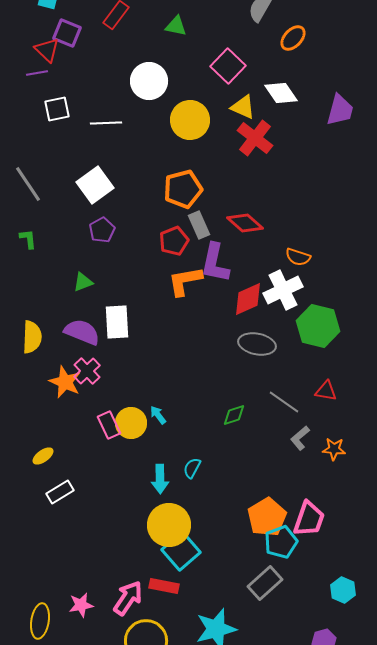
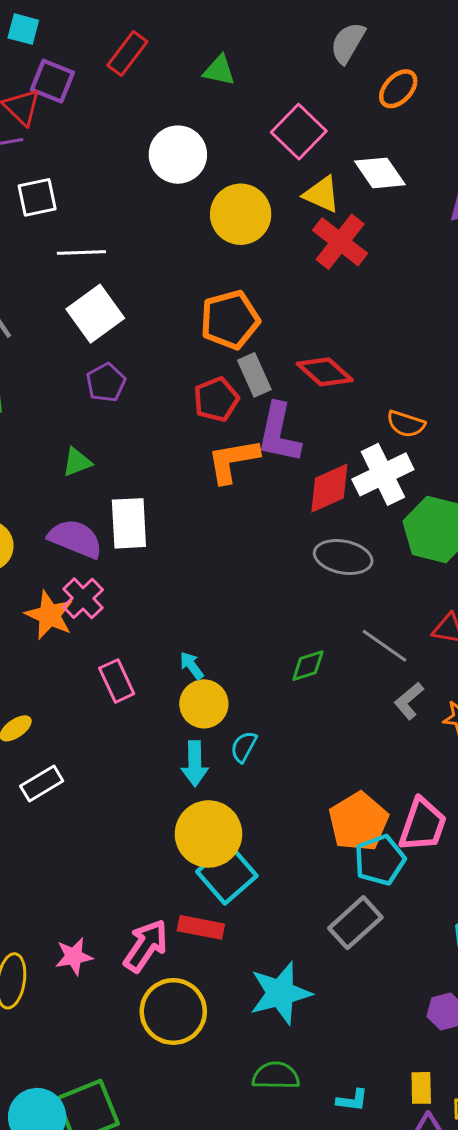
white line: (106, 123) -> (81, 252), moved
yellow circle: (131, 423) -> (204, 704), moved

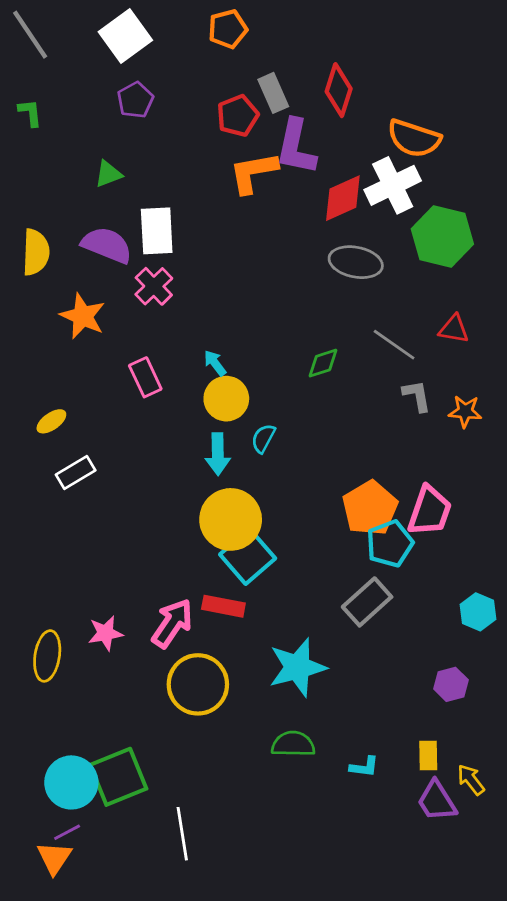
orange pentagon: (230, 320) -> (228, 29), moved, size x0.7
red diamond: (325, 372) -> (339, 90), turned 66
orange semicircle: (406, 424) -> (414, 138), size x1.5
pink cross: (83, 598) -> (154, 286), moved
gray L-shape: (409, 701) -> (417, 396), turned 120

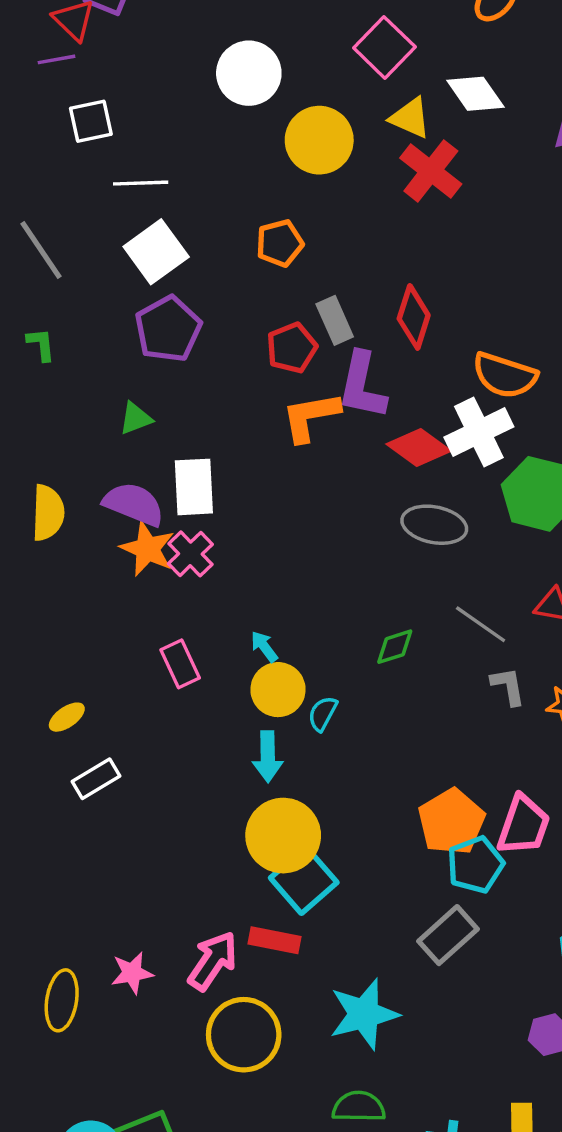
purple pentagon: (135, 100) -> (168, 329), size x1.5
red diamond: (343, 198) -> (419, 447), turned 60
orange star: (83, 316) -> (148, 549), moved
cyan semicircle: (263, 438) -> (323, 714), moved

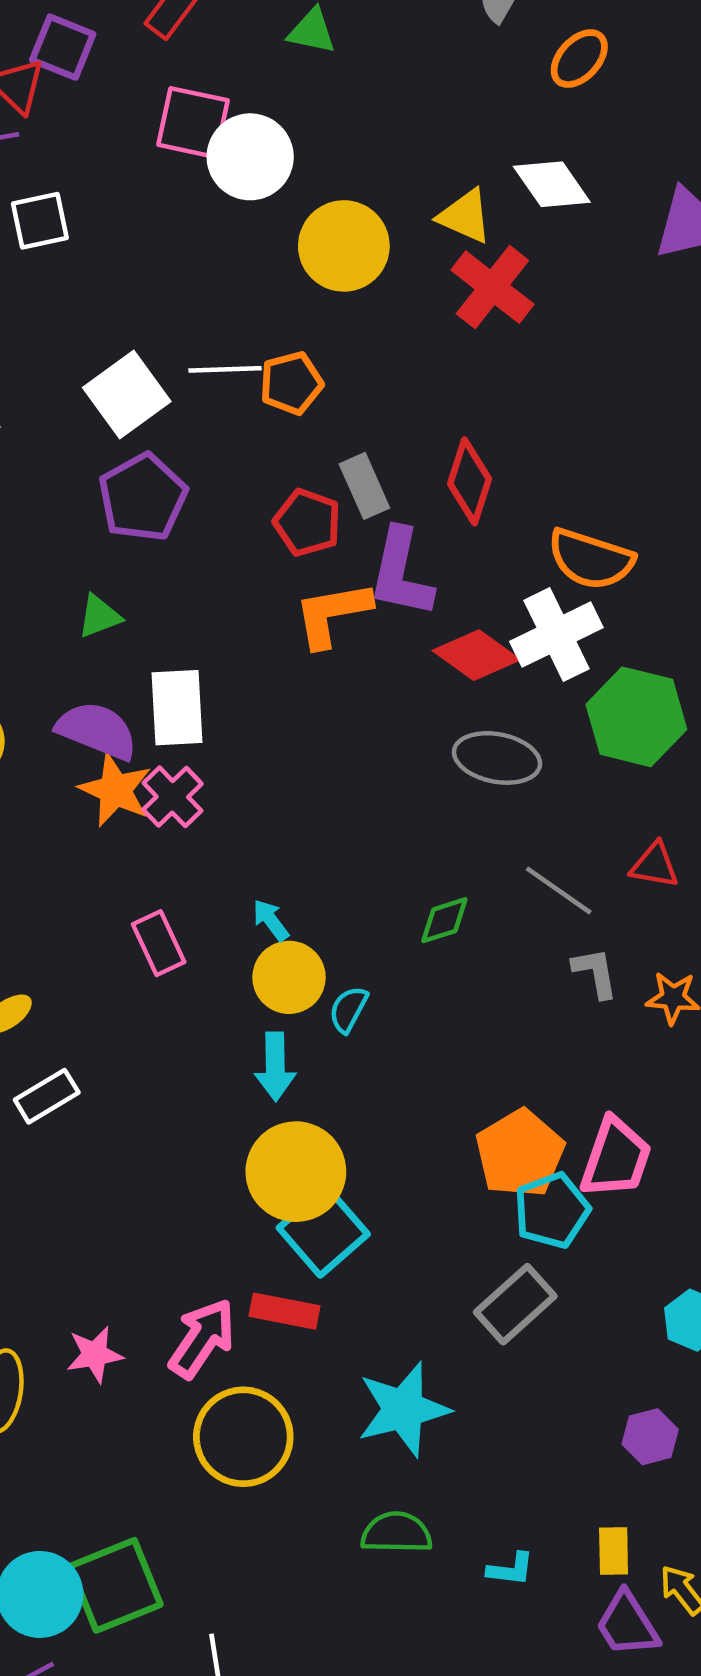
pink square: (384, 47) -> (193, 123), moved, turned -32
white line: (141, 183) -> (225, 369), moved
red pentagon: (292, 348) -> (307, 523), turned -30

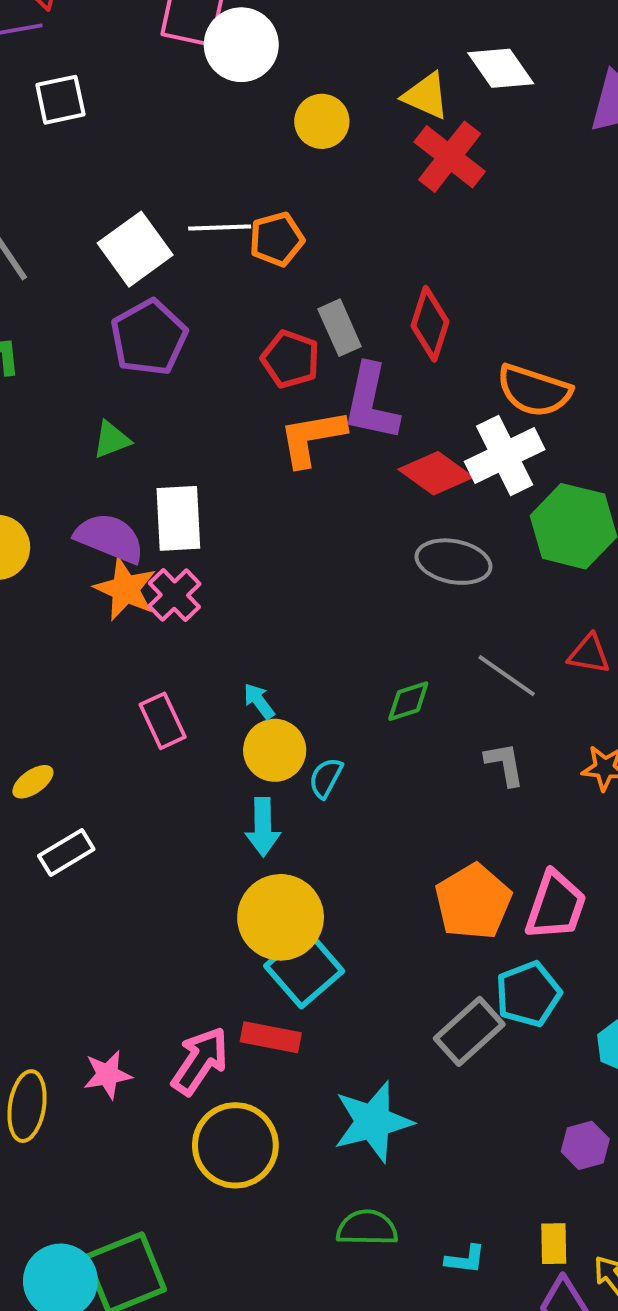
yellow circle: (344, 246) -> (322, 121), size x0.7
gray L-shape: (595, 973) -> (505, 764), moved
cyan pentagon: (552, 1210) -> (528, 994), moved

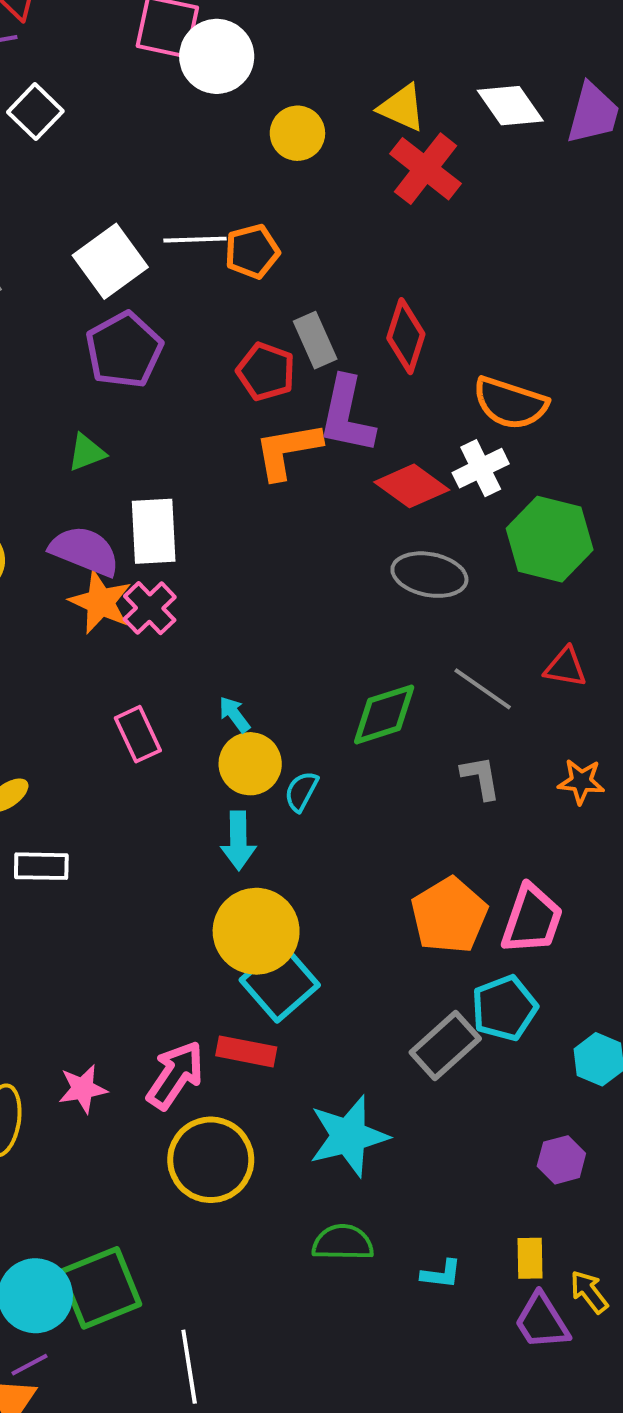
white diamond: (501, 68) -> (510, 106), moved
white square: (60, 100) -> (35, 112), turned -34
white cross: (505, 455) -> (481, 468), size x0.7
green diamond: (408, 701) -> (384, 714), size x1.5
white rectangle: (66, 853) -> (41, 866), turned 32

